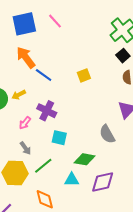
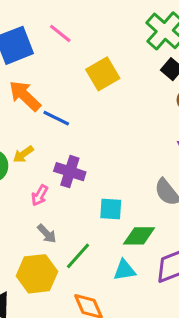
yellow square: (84, 75) -> (103, 74), moved, size x1.5
cyan square: (59, 138) -> (111, 209), moved

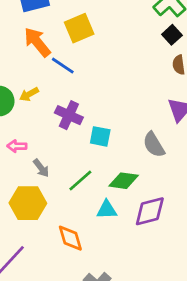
yellow square: (103, 74) -> (79, 28), moved
pink arrow: (40, 195) -> (17, 146), moved, turned 54
cyan square: (111, 209) -> (100, 136), moved
green line: (78, 256) -> (80, 180), moved

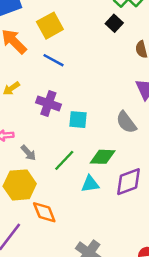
black square: (172, 35) -> (114, 23), moved
blue line: (63, 66) -> (54, 60), moved
orange diamond: (70, 238) -> (44, 212), moved

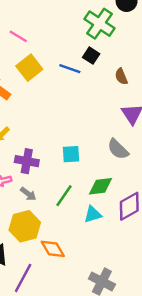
blue line: (54, 60) -> (70, 69), moved
purple cross: (48, 103) -> (27, 161), moved

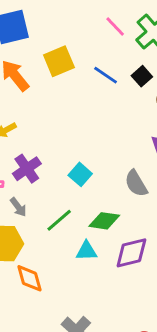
pink line: (18, 36) -> (115, 27), moved
black square: (91, 56) -> (142, 76), moved
cyan square: (71, 154) -> (80, 174), turned 30
purple cross: (27, 161) -> (27, 169), turned 30

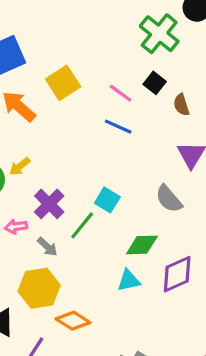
pink line: (115, 27) -> (121, 93), moved
blue line: (106, 75) -> (118, 127), moved
green line: (59, 220) -> (82, 225), moved
orange diamond: (29, 278) -> (73, 321), turned -32

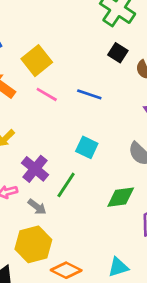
pink line: (121, 93) -> (47, 94), moved
cyan square: (107, 200) -> (87, 147), moved
cyan triangle: (129, 281) -> (118, 267), moved

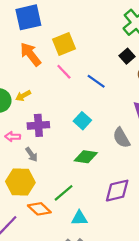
purple cross: (35, 169) -> (38, 125), turned 30
green line: (66, 185) -> (64, 193), moved
green diamond: (121, 197) -> (86, 157), moved

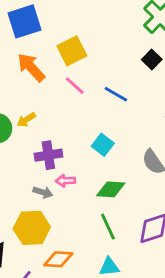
pink arrow: (13, 137) -> (65, 181), moved
gray arrow: (32, 154) -> (43, 192), turned -32
green line: (64, 193) -> (108, 227), moved, turned -70
orange diamond: (39, 209) -> (58, 259), turned -35

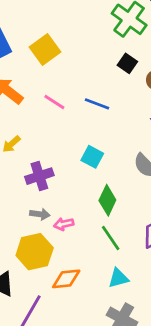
yellow square: (72, 51) -> (45, 49), moved
pink arrow: (65, 181) -> (64, 224), moved
green diamond: (111, 189) -> (107, 200), turned -60

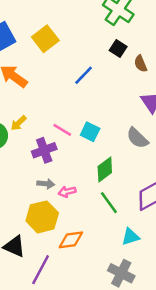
pink line: (54, 102) -> (62, 130), moved
blue line: (97, 104) -> (84, 75), moved, turned -65
green diamond: (107, 200) -> (105, 169), turned 30
cyan triangle: (118, 278) -> (130, 237), moved

